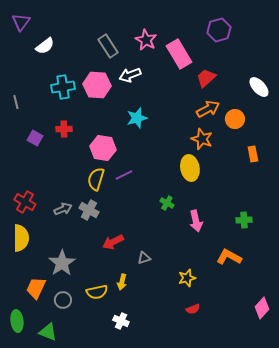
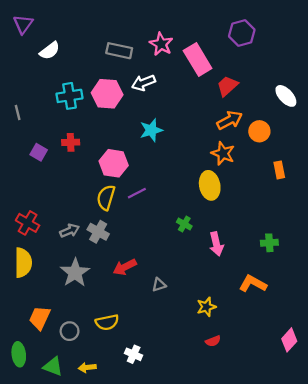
gray rectangle: (108, 46) -> (119, 51), turned -45
gray star: (62, 263) -> (75, 273), moved
yellow arrow: (122, 282) -> (87, 368), moved, turned 70

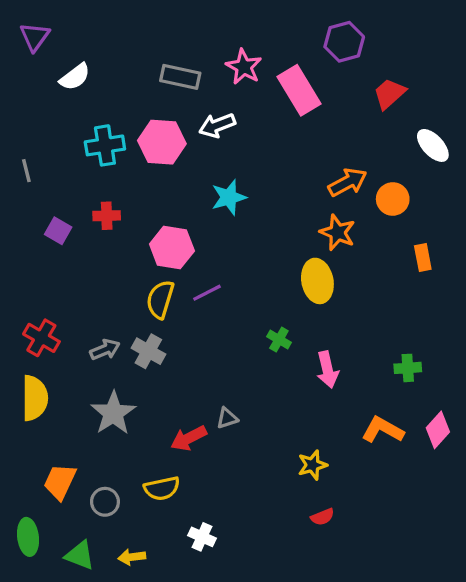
purple hexagon: (242, 33) -> (344, 42), moved
red trapezoid: (227, 86) -> (389, 94), moved
red arrow: (125, 267) -> (189, 438), moved
gray triangle: (159, 285) -> (227, 418), moved
pink diamond: (289, 340) -> (438, 430), moved

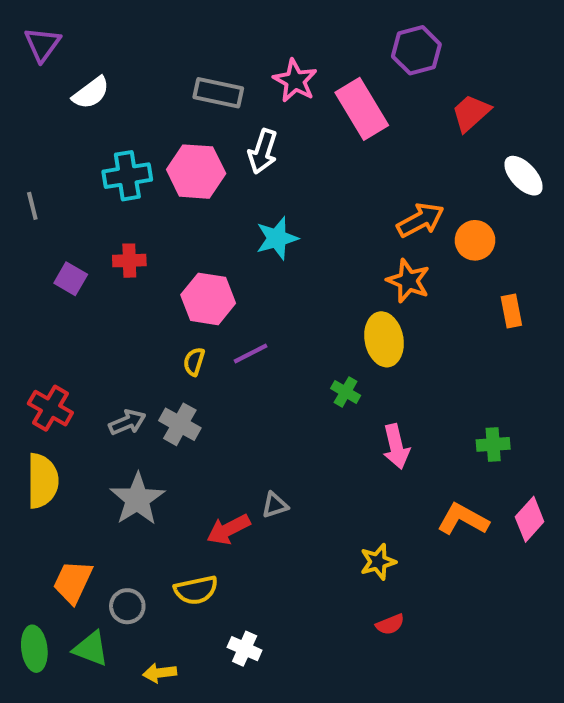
white arrow: (217, 125) -> (263, 151), turned -51
yellow semicircle: (160, 299) -> (194, 362), size x0.6
green cross: (279, 340) -> (346, 392), moved
green triangle: (80, 555) -> (91, 649), moved

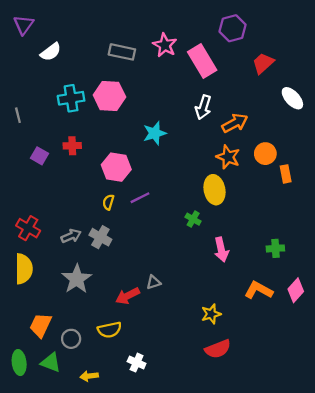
white arrow: (263, 151) -> (203, 107), moved
orange circle: (475, 240) -> (265, 154), moved
red semicircle: (390, 624) -> (218, 349), size x1.6

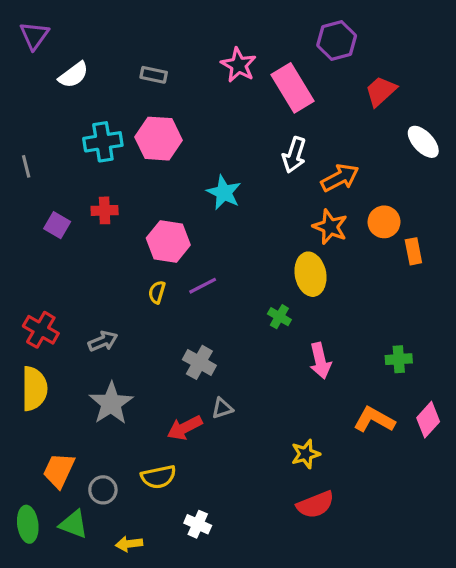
gray rectangle: (122, 52) -> (154, 75), moved, size x0.7
cyan star: (155, 133) -> (224, 192), turned -30
gray cross: (100, 237) -> (199, 362), moved

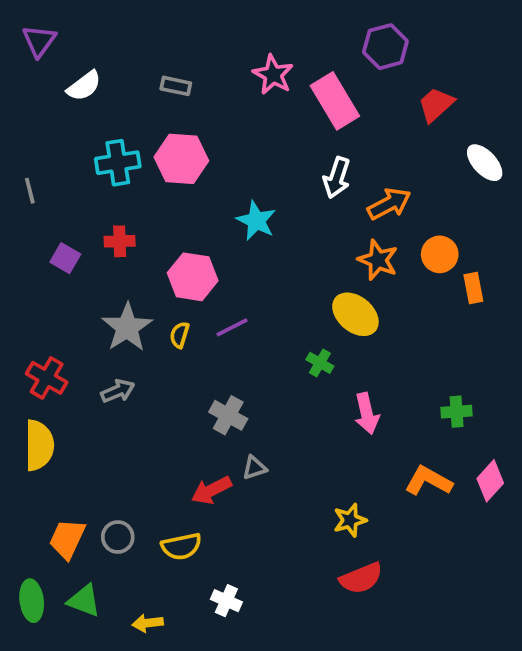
yellow ellipse: (310, 274) -> (355, 314), turned -39
gray star: (111, 403) -> (127, 327), moved
gray circle: (103, 490) -> (118, 537), moved

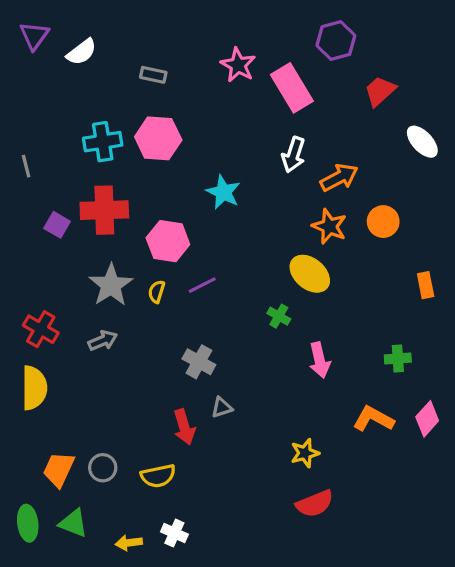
white semicircle: (84, 86) -> (82, 52), moved
red cross: (120, 241) -> (104, 210), size x1.8
orange rectangle: (473, 288) -> (426, 285), moved
red arrow: (211, 490) -> (184, 427), turned -80
white cross: (226, 601) -> (174, 533), moved

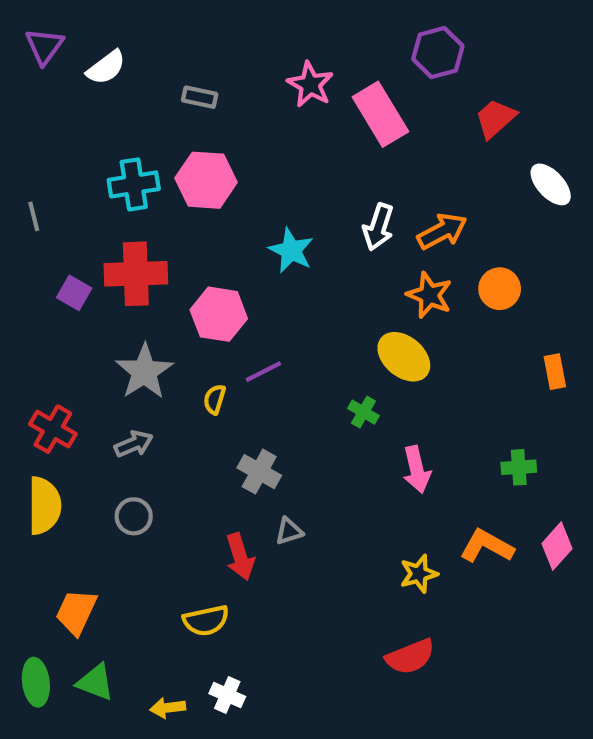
white arrow: (293, 155) -> (378, 227), moved
yellow semicircle: (157, 292) -> (215, 399), moved
yellow star: (305, 453) -> (419, 574), moved
gray circle: (103, 468) -> (134, 516), moved

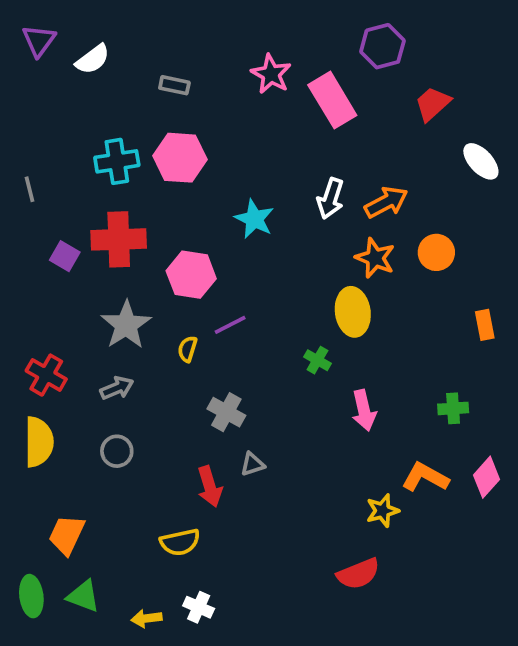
yellow ellipse: (404, 357) -> (353, 312), turned 42
yellow star: (419, 574) -> (382, 511), moved

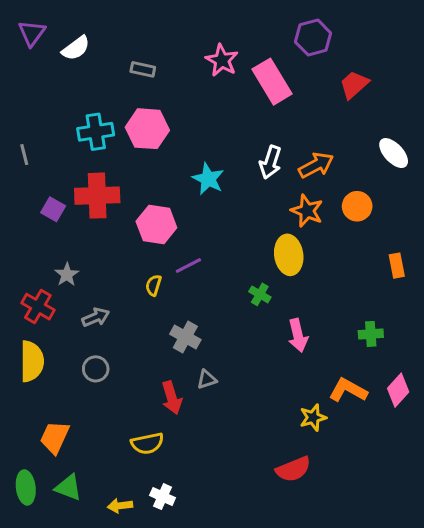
white ellipse: (481, 161) -> (394, 153), moved
gray star: (126, 325) -> (67, 275), moved, size x0.6

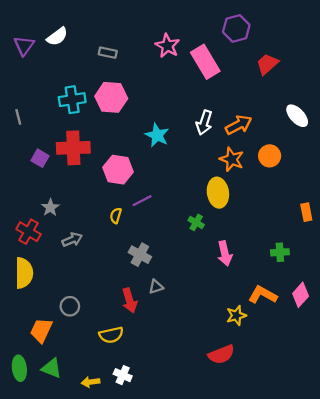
purple triangle: (32, 33) -> (24, 46), moved
orange rectangle: (397, 266) -> (306, 212), moved
gray circle: (96, 369) -> (70, 306), moved

